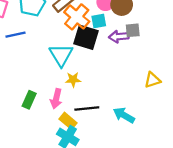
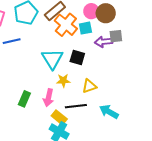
black square: (86, 37) -> (77, 57), moved, size x0.7
yellow triangle: (152, 80) -> (89, 86), moved

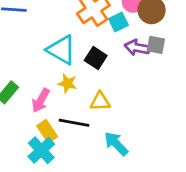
cyan square: (85, 28) -> (118, 22), turned -32
cyan triangle: (52, 59) -> (61, 50), turned -45

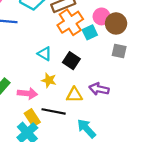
purple arrow: (137, 48) -> (99, 89), moved
cyan triangle: (61, 50) -> (44, 54), size x0.6
pink arrow: (41, 100) -> (27, 93), turned -114

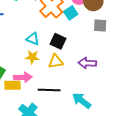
yellow star: (49, 80) -> (32, 57), moved
yellow triangle: (74, 95) -> (56, 61), moved
yellow rectangle: (32, 118) -> (13, 85), moved, turned -49

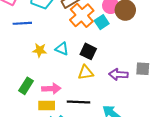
gray square: (100, 26) -> (143, 69), moved
yellow star: (32, 57) -> (40, 50), moved
yellow rectangle: (13, 85) -> (47, 105), moved

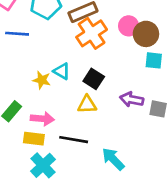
cyan square: (102, 22) -> (154, 60), moved, turned 32
yellow star: (40, 50) -> (42, 80), moved
purple arrow: (118, 74) -> (132, 99), moved

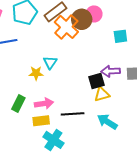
brown circle: (146, 34) -> (82, 19), moved
cyan triangle: (62, 71) -> (50, 62), turned 48
black square: (94, 79) -> (96, 81), moved, turned -35
yellow triangle: (87, 104) -> (102, 94), moved

